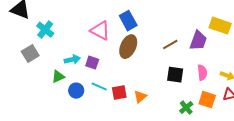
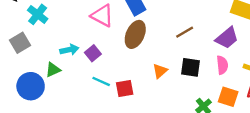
purple trapezoid: (198, 41) -> (227, 38), moved, turned 30
purple square: (92, 63) -> (93, 53), turned 32
blue circle: (76, 91) -> (31, 86), moved, size x1.5
orange triangle: (140, 97) -> (160, 71), moved

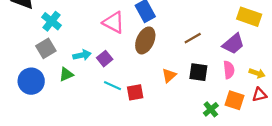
gray square: (20, 43) -> (46, 48), moved
blue circle: (31, 86) -> (31, 81), moved

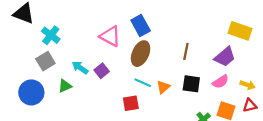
brown line: (193, 38) -> (186, 51), turned -49
cyan arrow: (82, 55) -> (80, 68), turned -133
pink semicircle: (229, 70) -> (221, 82), turned 63
cyan line: (113, 86) -> (143, 83), moved

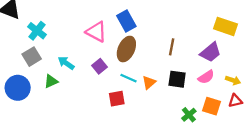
purple square: (102, 71) -> (99, 66), moved

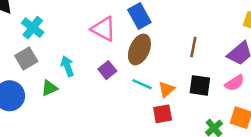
cyan arrow: (66, 63) -> (67, 66), turned 35
red square: (117, 99) -> (163, 114), moved

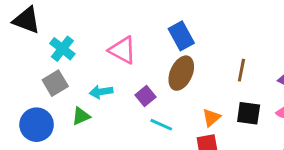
pink triangle: (103, 29) -> (123, 50), moved
cyan arrow: (67, 66) -> (101, 92), turned -78
cyan line: (142, 84) -> (161, 125), moved

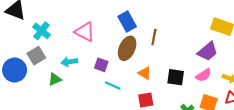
brown line: (241, 70) -> (154, 37), moved
purple square: (145, 96) -> (101, 65), turned -32
orange triangle: (211, 117) -> (145, 73), moved, turned -48
blue circle: (37, 125) -> (15, 70), moved

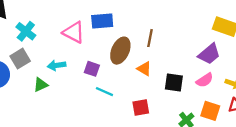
blue rectangle: (127, 21) -> (102, 21), moved, turned -66
orange triangle: (145, 73) -> (144, 69), moved

